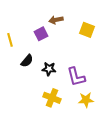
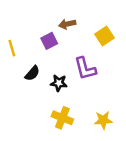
yellow square: (87, 30) -> (104, 36), turned 35
purple L-shape: (76, 77) -> (85, 69), moved

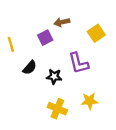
yellow star: (103, 120) -> (90, 101), moved

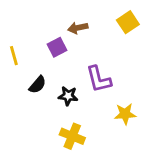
yellow square: (96, 33) -> (128, 22), moved
yellow star: (90, 101) -> (125, 114), moved

